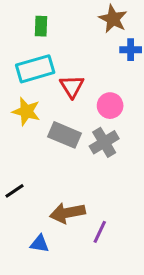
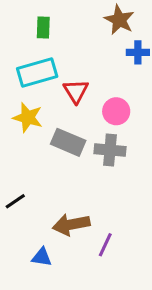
gray cross: (104, 142) -> (110, 150), turned 36

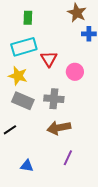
gray rectangle: (68, 142) -> (23, 101), moved
gray cross: (110, 150) -> (54, 99), moved
brown arrow: (71, 225) -> (59, 128), moved

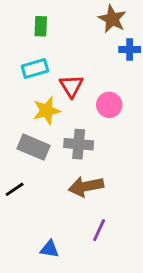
cyan rectangle: (24, 47) -> (35, 68), size x0.7
yellow star: (18, 76) -> (47, 111), moved, turned -30
blue triangle: (27, 166) -> (50, 249), moved

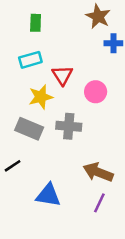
brown arrow: (86, 186) -> (98, 172), moved, turned 32
purple line: (99, 230) -> (99, 203), moved
blue triangle: (50, 249) -> (48, 195), moved, size x1.5

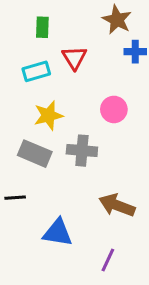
red triangle: (62, 75) -> (74, 58), moved
black line: (13, 166) -> (15, 198), turned 30
purple line: (99, 203) -> (108, 260), moved

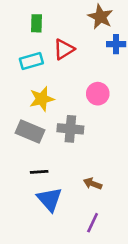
red triangle: (74, 58) -> (64, 49), turned 30
black line: (15, 198) -> (39, 172), moved
brown arrow: (117, 205) -> (93, 184), moved, size x0.6
blue triangle: (58, 233) -> (50, 199), turned 40

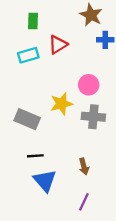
yellow star: (42, 99) -> (61, 104), moved
gray cross: (70, 129) -> (93, 117), moved
brown arrow: (93, 184) -> (84, 166), turned -126

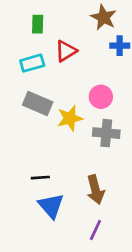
gray rectangle: (27, 119) -> (38, 103), moved
brown arrow: (84, 166) -> (95, 190), size x1.5

